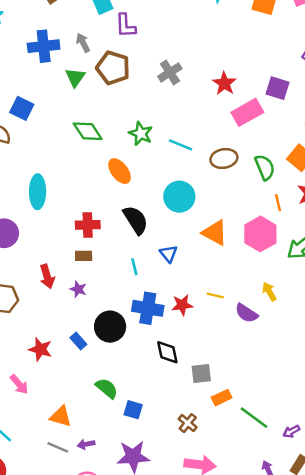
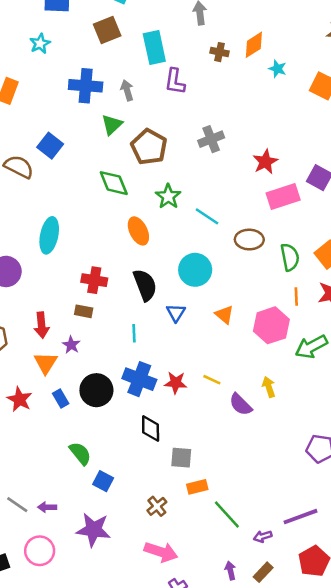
brown pentagon: (113, 68) -> (149, 147), moved
orange triangle: (215, 233) -> (224, 315), size x0.7
blue triangle: (168, 254) -> (176, 313), moved
orange triangle: (61, 417) -> (46, 363), moved, turned 35

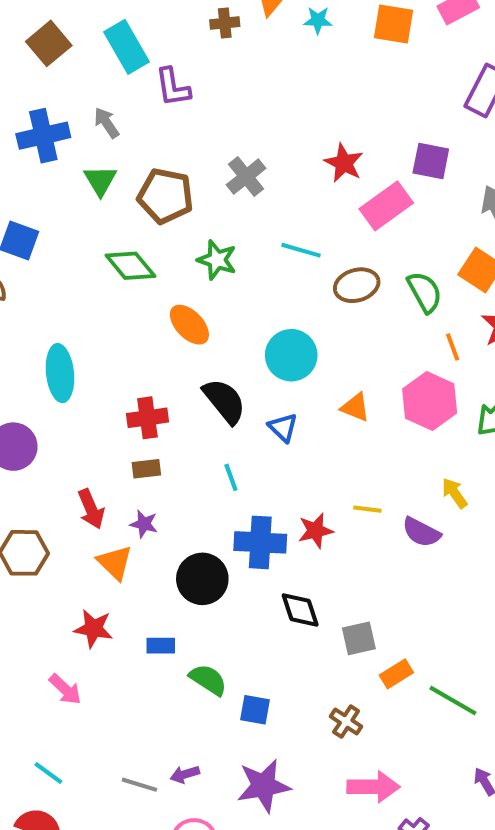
gray cross: (211, 139) -> (246, 177), moved
cyan line: (207, 216) -> (301, 250), moved
blue rectangle: (61, 399) -> (161, 646), moved, turned -42

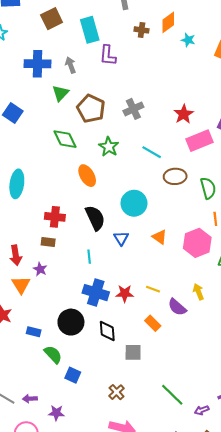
black circle: (202, 579) -> (71, 322), moved
orange rectangle: (396, 674) -> (153, 323), moved, turned 63
purple star: (264, 786) -> (56, 413), moved, size x0.6

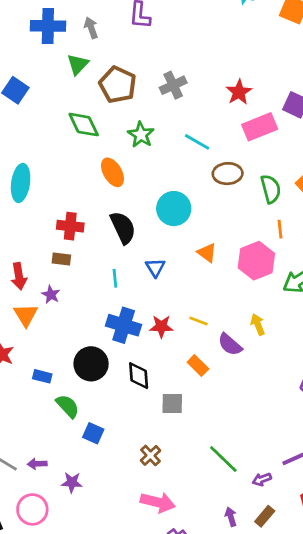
blue triangle: (121, 238) -> (155, 268), moved

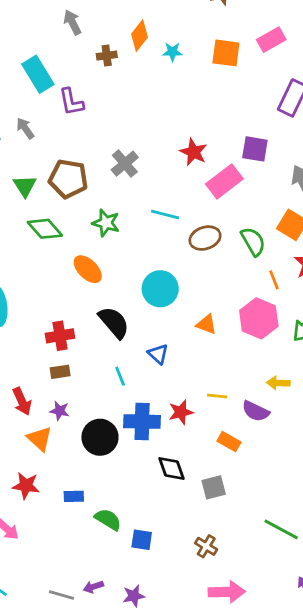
green triangle: (78, 64) -> (25, 186), moved
yellow arrow: (258, 324) -> (278, 383), turned -50
black circle: (91, 364) -> (100, 437), moved

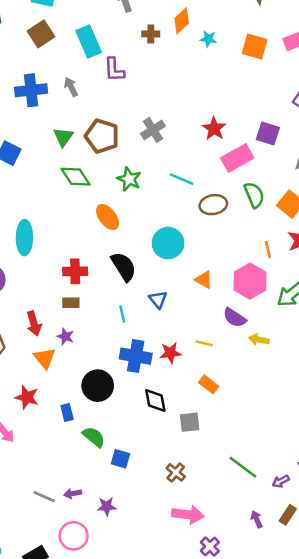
green semicircle: (253, 241) -> (254, 195), moved
purple semicircle: (256, 411) -> (235, 318), moved
black circle: (100, 437) -> (98, 386), moved
blue rectangle: (74, 496) -> (67, 413), turned 70

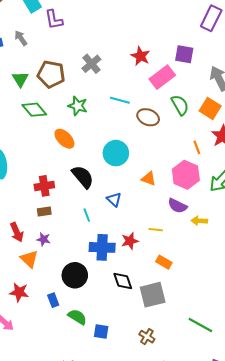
brown ellipse: (213, 205) -> (148, 117), turned 40
gray square: (190, 422) -> (153, 295), size x1.5

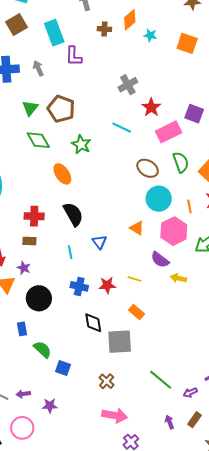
gray cross: (91, 64) -> (128, 85), moved
cyan line: (120, 100) -> (122, 128), moved
cyan circle: (116, 153) -> (159, 199), moved
blue cross: (102, 247) -> (79, 286), size x0.7
black circle: (75, 275) -> (39, 298), moved

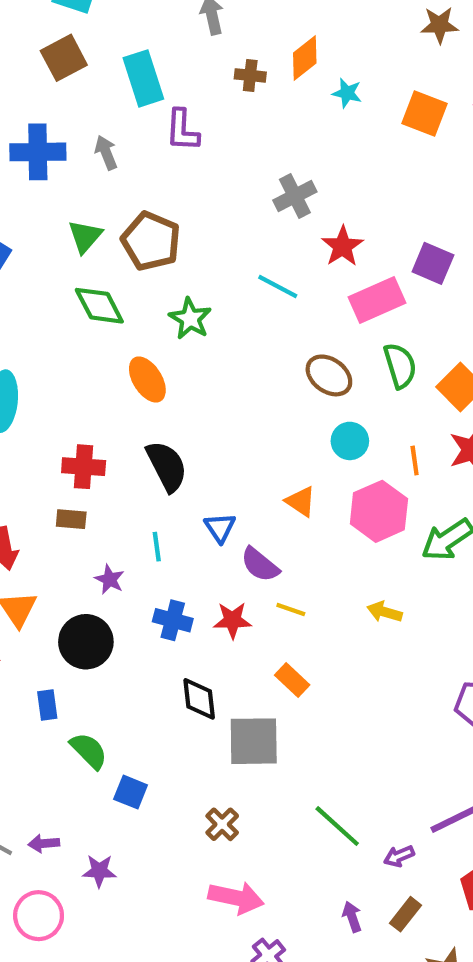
cyan circle: (159, 199) -> (350, 441), size x0.7
purple semicircle: (160, 260) -> (260, 565), moved
purple star: (24, 268) -> (110, 579), moved

